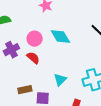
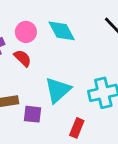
cyan triangle: (60, 80) -> (58, 90), size x1.5

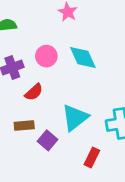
red semicircle: (23, 58) -> (34, 92), moved, turned 90
purple square: (32, 114) -> (48, 140), turned 30

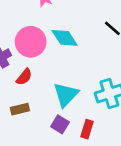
pink circle: (46, 56) -> (31, 42), size x1.5
purple square: (48, 140) -> (60, 124), moved

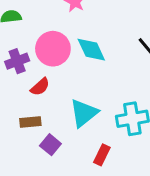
purple square: (60, 124) -> (50, 145), moved

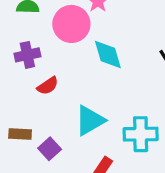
pink circle: (53, 49) -> (71, 24), moved
brown rectangle: (30, 122) -> (20, 134), moved

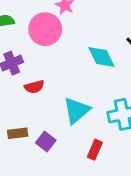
cyan diamond: (108, 54) -> (101, 57), moved
red semicircle: (48, 86) -> (34, 87), turned 30

